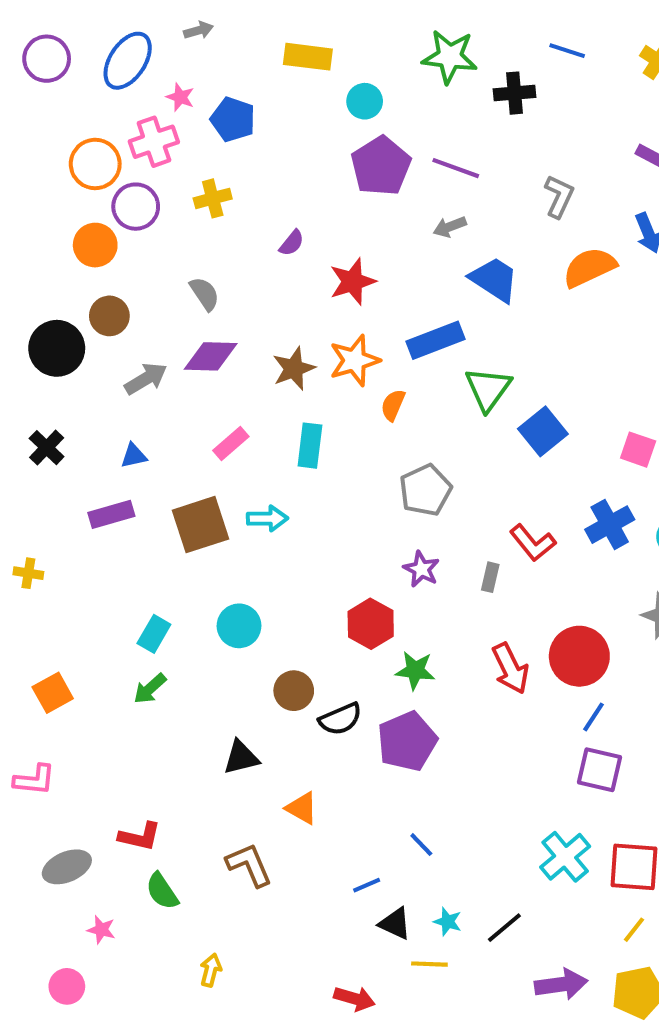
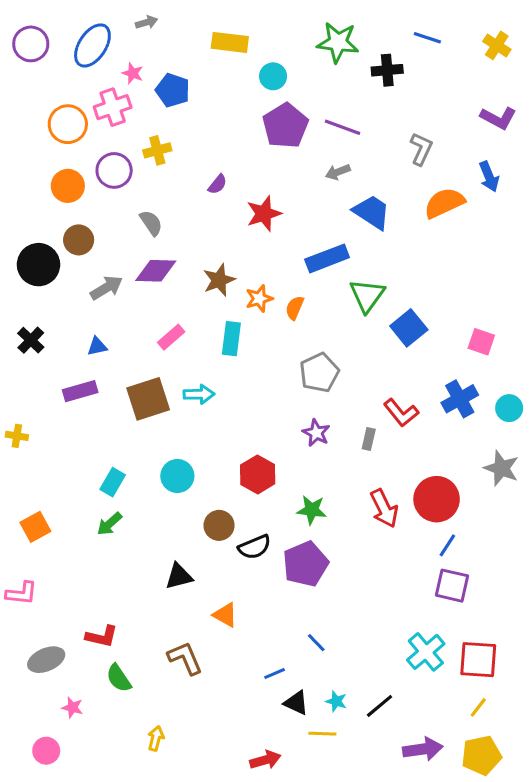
purple circle: (136, 207) -> (114, 170), moved
orange star: (354, 360) -> (259, 299), moved, size x0.7
red hexagon: (371, 624) -> (258, 474), moved
red arrow: (354, 999) -> (265, 760), turned -32

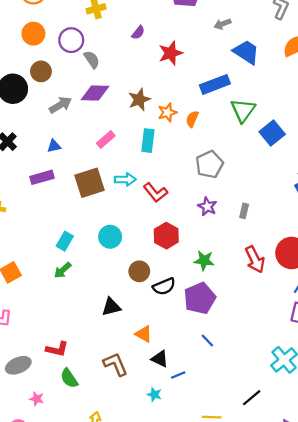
purple circle: (114, 170) -> (71, 40), moved
red L-shape: (401, 413) -> (155, 192), moved
blue line: (316, 643) -> (207, 340), moved
cyan star: (336, 701) -> (154, 394), moved
black triangle: (296, 703) -> (160, 359), moved

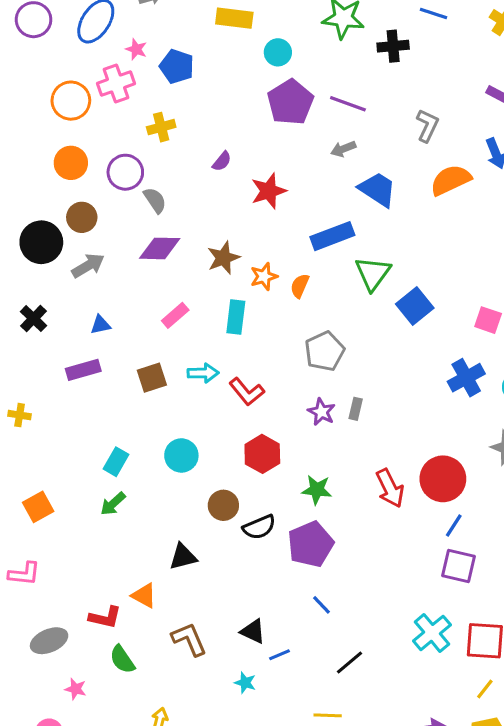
gray arrow: (60, 105) -> (88, 266), moved
brown square: (90, 183) -> (152, 378), size x0.7
gray rectangle: (244, 211) -> (356, 409), moved
orange triangle: (144, 334) -> (144, 596), moved
black line: (252, 398) -> (349, 663), moved

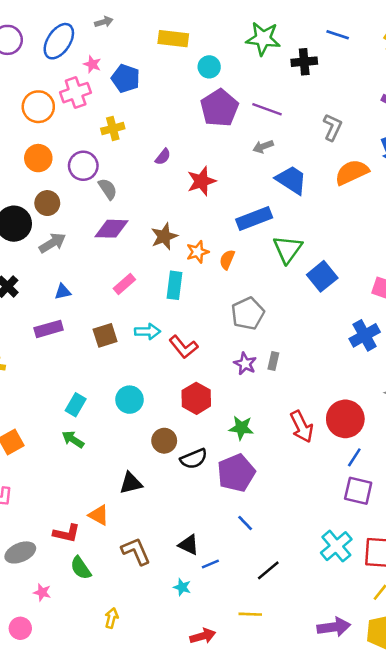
green arrow: (113, 504) -> (73, 439), turned 75

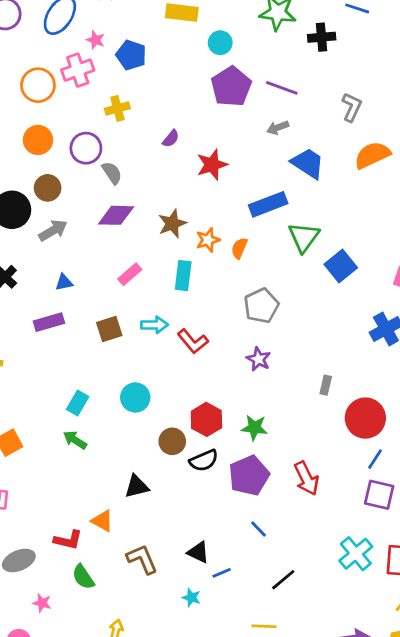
gray rectangle: (273, 361) -> (326, 385), moved
red hexagon: (196, 398) -> (206, 419), moved
red arrow: (302, 427) -> (306, 478), moved

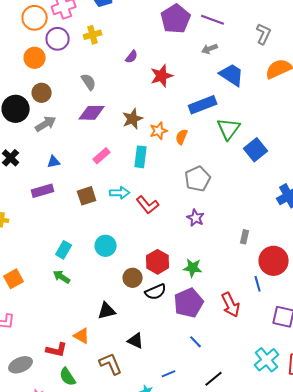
purple circle: (86, 148) -> (58, 39), moved
blue line: (375, 459) -> (258, 284), moved, turned -49
black triangle: (198, 552) -> (136, 341), moved

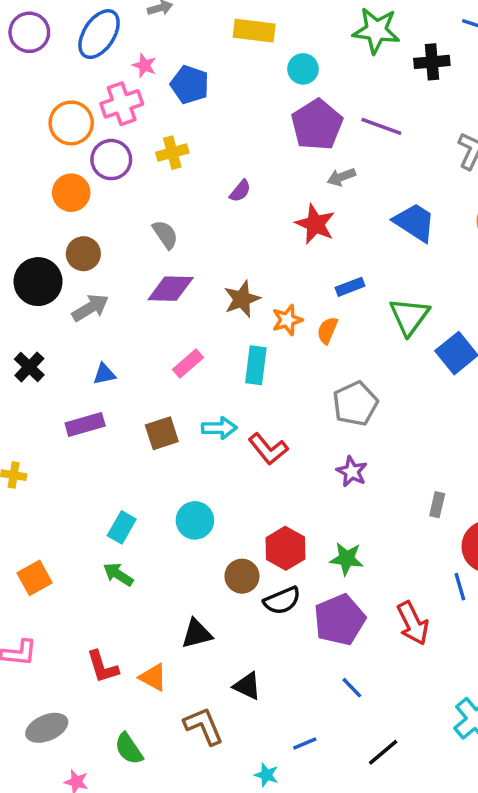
gray arrow: (210, 49) -> (341, 177), moved
red star: (162, 76) -> (315, 224), moved, turned -30
blue rectangle: (203, 105) -> (350, 287), moved, size x0.6
red L-shape: (57, 350) -> (103, 667), moved, turned 60

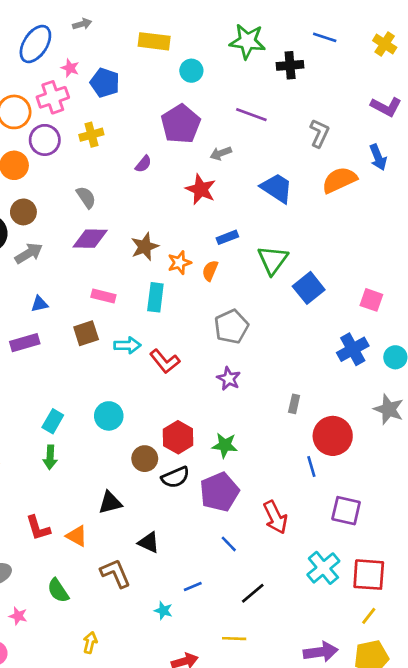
purple pentagon: (317, 125) -> (181, 124), moved
pink rectangle: (188, 364) -> (103, 296), turned 55
brown square: (162, 433) -> (86, 333), moved
green arrow: (118, 574) -> (50, 457), turned -120
red arrow: (413, 623) -> (275, 517), moved

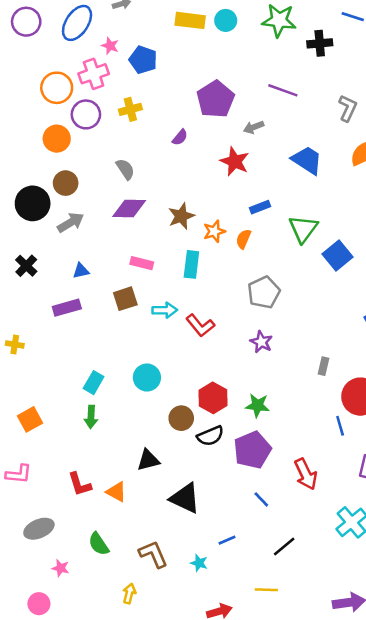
cyan circle: (191, 71) -> (226, 20), moved
black triangle: (149, 543) -> (185, 498), size x1.5
brown L-shape: (115, 573) -> (153, 554), moved

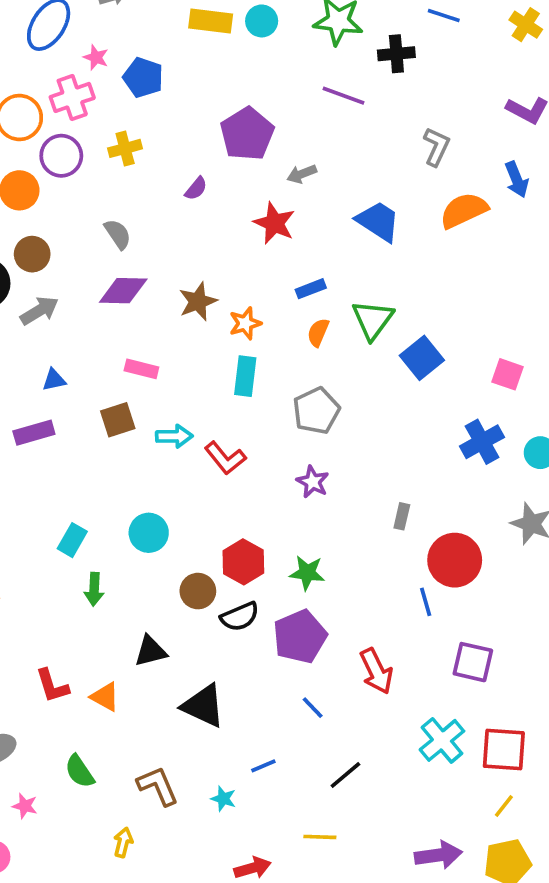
purple line: (283, 90) -> (344, 96), moved
orange semicircle: (243, 239) -> (318, 332), moved
cyan rectangle: (191, 264) -> (245, 376), moved
green arrow: (91, 417) -> (94, 589), moved

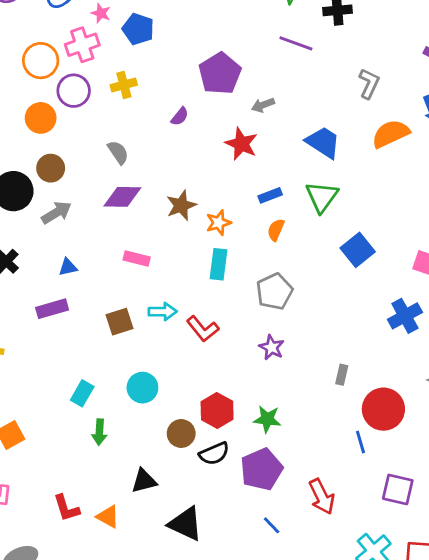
green triangle: (373, 320) -> (322, 197), moved
brown square: (118, 420) -> (120, 322), moved

